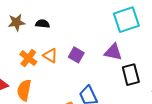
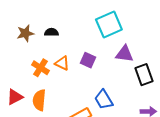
cyan square: (126, 20) -> (109, 24), moved

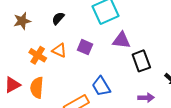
black semicircle: (51, 32) -> (58, 18), moved, turned -48

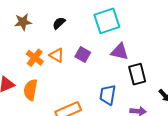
blue trapezoid: (101, 86) -> (108, 95), moved, turned 35

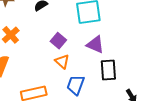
orange triangle: (57, 55) -> (62, 61), moved

